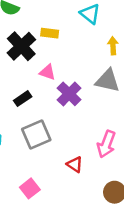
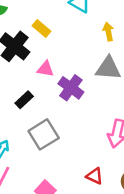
yellow rectangle: (50, 33) -> (42, 29), turned 42
red triangle: (75, 165) -> (95, 176), moved

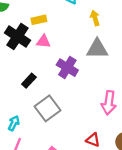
yellow rectangle: (42, 29) -> (39, 20), turned -48
pink triangle: (45, 69) -> (43, 41), moved

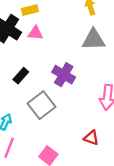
purple cross: (67, 68) -> (64, 75), moved

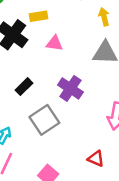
pink triangle: (35, 33) -> (54, 43), moved

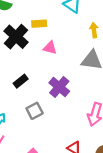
gray square: (44, 120) -> (35, 111), size x0.7

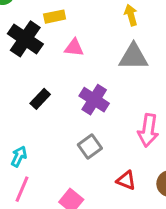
gray square: (35, 111) -> (90, 147), moved

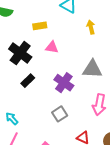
black cross: (25, 39) -> (20, 53), moved
gray triangle: (133, 57) -> (92, 69), moved
cyan arrow: (19, 156) -> (12, 119), turned -72

